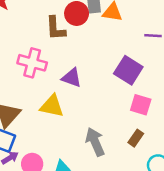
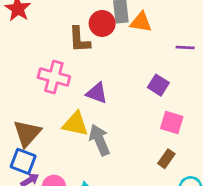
purple square: (128, 70) -> (158, 85), size x0.7
gray arrow: (95, 142) -> (99, 140), moved

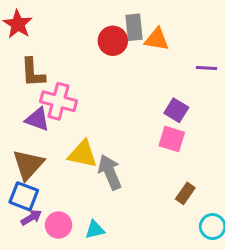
brown L-shape: (79, 40) -> (33, 72), moved
purple triangle: (97, 93) -> (37, 119), moved
pink square: (172, 123) -> (172, 139), moved

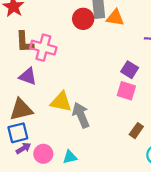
pink cross: (58, 101) -> (43, 48), moved
brown triangle: (28, 165) -> (21, 110), turned 35
blue square: (24, 196) -> (18, 133), turned -35

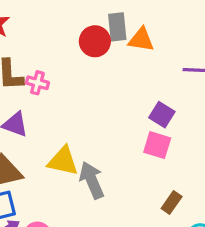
pink cross: (43, 48) -> (37, 83), size x0.6

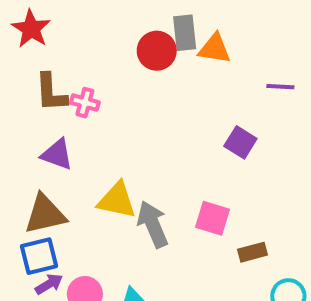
pink square: (157, 145) -> (213, 218), moved
brown rectangle: (172, 202) -> (252, 252), turned 40

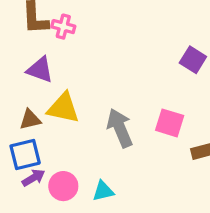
yellow triangle: (117, 200) -> (63, 108), moved
brown triangle: (45, 214) -> (30, 120), size x0.6

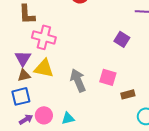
pink cross: (63, 27) -> (44, 37), moved, size x1.6
purple triangle: (40, 70) -> (23, 58), moved, turned 42
purple arrow: (33, 178) -> (26, 119), moved

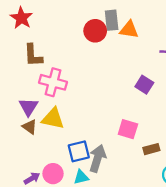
brown triangle: (24, 75) -> (30, 127), turned 48
gray arrow: (78, 80) -> (97, 158), moved, turned 40
blue square: (21, 96) -> (79, 151), moved

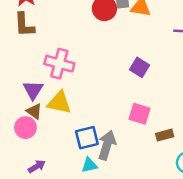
brown L-shape: (33, 55) -> (24, 25), moved
purple square: (144, 85) -> (140, 67), moved
pink circle: (53, 174) -> (25, 128), moved

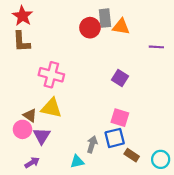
purple triangle: (33, 90) -> (42, 136), moved
brown rectangle: (165, 135) -> (132, 155), moved, turned 48
blue square: (87, 138) -> (115, 138), moved
gray arrow: (107, 145) -> (92, 144), size x0.7

